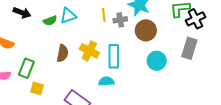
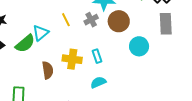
yellow line: (104, 15) -> (66, 20), moved
green semicircle: (50, 21) -> (25, 43), size x1.5
cyan rectangle: (114, 56) -> (97, 56), size x0.6

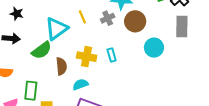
cyan triangle: (41, 33) -> (56, 29), size x1.4
green semicircle: (25, 43) -> (42, 50), moved
cyan semicircle: (98, 82) -> (80, 84), moved

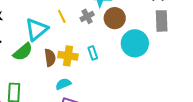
cyan circle: (154, 48) -> (135, 43), size x1.4
brown semicircle: (61, 66) -> (50, 58), moved

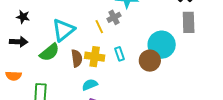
yellow line: (62, 16) -> (99, 27), moved
brown circle: (115, 18) -> (150, 61), moved

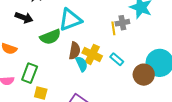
yellow line: (99, 27) -> (113, 28), moved
cyan rectangle: (120, 54) -> (117, 59), turned -48
cyan semicircle: (90, 85) -> (82, 64), moved, turned 70

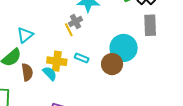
cyan triangle: (70, 20) -> (25, 35), size x0.7
brown semicircle: (75, 51) -> (27, 72), moved

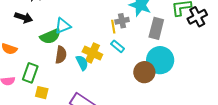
gray rectangle: (150, 25) -> (156, 28), moved
cyan triangle: (25, 35) -> (63, 26), moved
cyan rectangle: (82, 58) -> (118, 46), moved

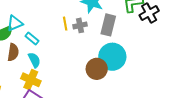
gray cross: (122, 21) -> (80, 25), moved
cyan rectangle: (118, 46) -> (32, 39), moved
yellow cross: (92, 53) -> (31, 80), moved

